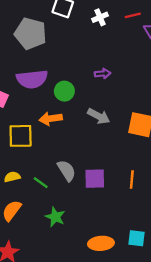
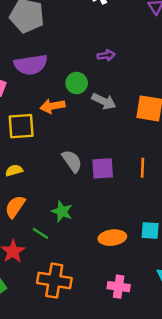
green circle: (64, 91) -> (77, 83), moved
green line: (41, 183) -> (40, 233), moved

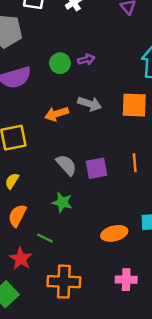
green circle: (77, 83) -> (60, 63), moved
orange arrow: (52, 106) -> (57, 114), moved
yellow semicircle: (14, 170) -> (12, 181), turned -35
green star: (62, 211) -> (62, 202), moved

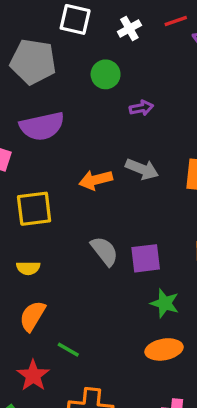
green circle: (60, 63) -> (106, 74), moved
yellow semicircle: (12, 181) -> (28, 268), turned -126
green star: (62, 202) -> (165, 303), moved

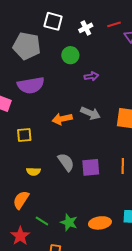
yellow square: (34, 209) -> (24, 135), size x0.7
yellow semicircle: (28, 268) -> (33, 171), moved
green star: (165, 303) -> (69, 222), moved

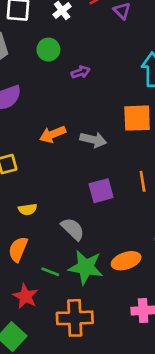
gray arrow: (90, 113) -> (93, 140), moved
gray semicircle: (66, 162) -> (73, 229), moved
green star: (69, 222) -> (86, 267), size x1.5

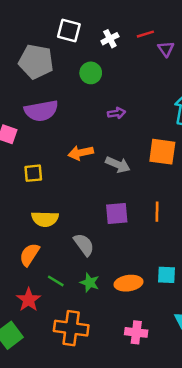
purple arrow: (81, 72) -> (116, 113), moved
yellow semicircle: (28, 209) -> (45, 219), size x1.5
green star: (86, 267) -> (90, 283), size x0.6

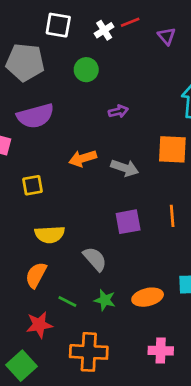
red line: (145, 34) -> (130, 22), moved
red star: (29, 300) -> (39, 325), turned 30

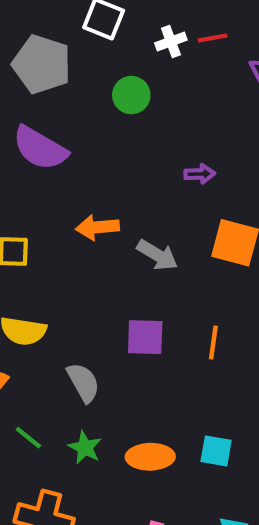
purple arrow: (118, 111) -> (200, 174), moved
purple semicircle: (35, 116) -> (40, 148), turned 33

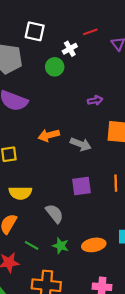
white cross: (171, 41) -> (70, 49), moved

